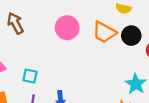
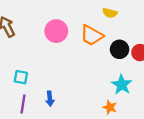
black circle: (131, 36) -> (120, 49), moved

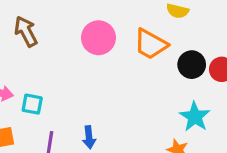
cyan square: (21, 77) -> (32, 104), moved

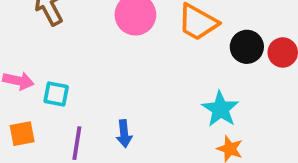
cyan star: (195, 117) -> (220, 109), moved

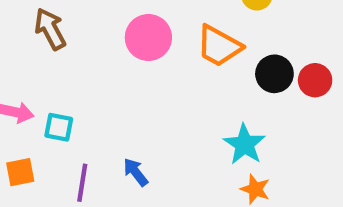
blue arrow: (124, 134) -> (136, 172), turned 148

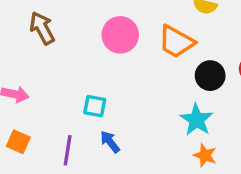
black circle: (274, 74) -> (210, 76), moved
cyan square: (59, 127) -> (95, 106), moved
orange square: (20, 172) -> (18, 142), turned 35

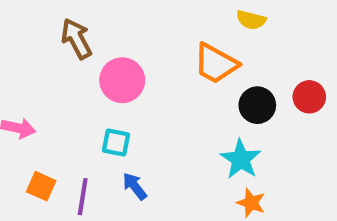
brown arrow: (42, 28) -> (76, 39), moved
pink circle: (120, 35) -> (122, 80), moved
orange square: (18, 142) -> (41, 186), moved

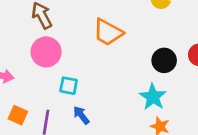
orange trapezoid: (216, 64) -> (108, 32), moved
pink circle: (122, 80) -> (46, 52), moved

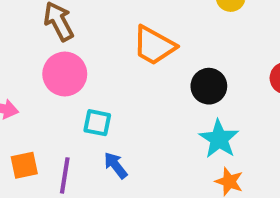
black circle: (164, 60) -> (209, 86), moved
orange square: (18, 115) -> (24, 165), turned -36

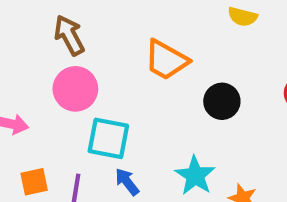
cyan square: (97, 123) -> (108, 138), size x1.5
cyan star: (219, 139) -> (195, 176), moved

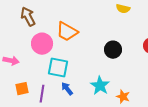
brown arrow: (69, 35) -> (28, 17), moved
orange trapezoid: (166, 60) -> (67, 32), moved

